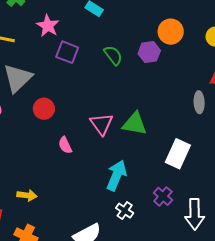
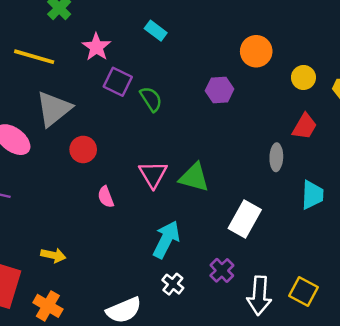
orange circle: (171, 32) -> (256, 51), moved
green semicircle: (113, 55) -> (151, 99), moved

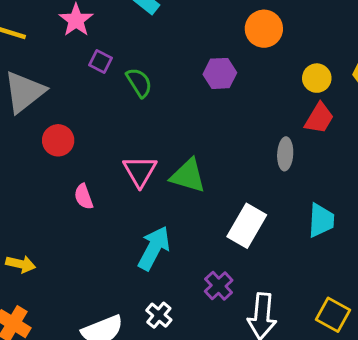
yellow circle: (303, 77) -> (317, 78), moved
purple square: (118, 82) -> (100, 61), size x0.7
cyan trapezoid: (312, 195) -> (321, 220), moved
white cross: (173, 284) -> (159, 315), moved
yellow square: (304, 292) -> (333, 315), moved

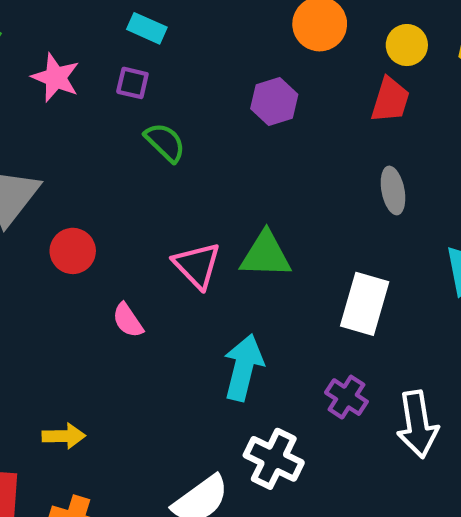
purple square: (100, 61) -> (132, 83), moved
yellow circle: (317, 78) -> (407, 45), moved
red trapezoid: (319, 118) -> (390, 100), moved
white cross: (159, 315) -> (274, 459), size x1.5

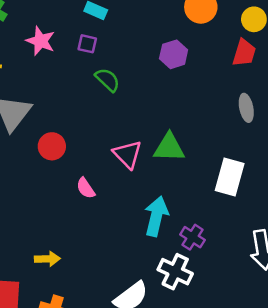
purple cross: (346, 397) -> (193, 237), moved

